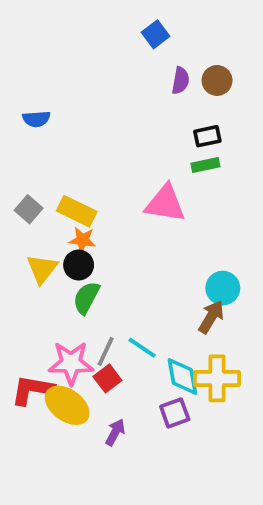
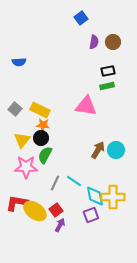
brown arrow: (211, 317) -> (98, 150), moved
pink star: (71, 363) -> (26, 167), moved
red square: (107, 378) -> (56, 210), moved

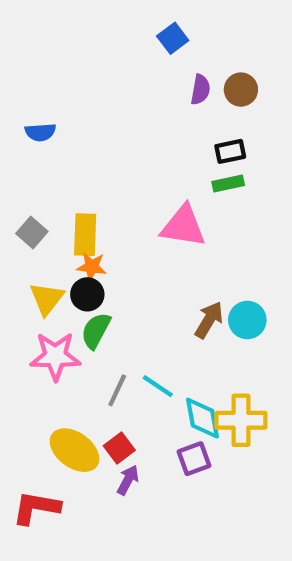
yellow rectangle: (40, 110) -> (85, 235), turned 66
red L-shape: (17, 203) -> (36, 508), moved

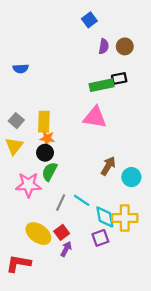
green rectangle: (228, 183) -> (102, 85), moved, size x1.5
yellow triangle: (47, 299) -> (14, 146), moved
cyan circle: (247, 320) -> (131, 177), moved

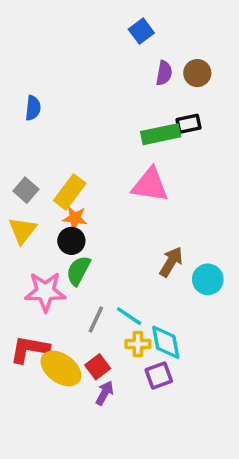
blue semicircle: (21, 69) -> (33, 108), turned -80
yellow rectangle: (44, 122) -> (70, 192), turned 35
yellow cross: (125, 218) -> (138, 344), moved, size x0.6
red L-shape: (18, 263) -> (29, 349), moved

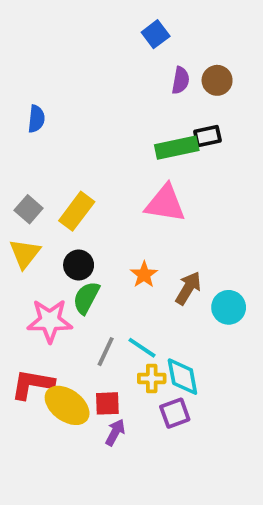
orange star: (75, 218) -> (144, 275), moved, turned 30
red square: (98, 367) -> (107, 403), turned 35

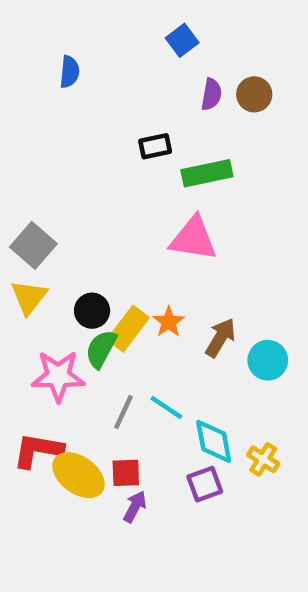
blue semicircle: (36, 119) -> (69, 72), moved
black rectangle: (207, 136) -> (155, 146), moved
gray square: (29, 209) -> (33, 245), size x1.4
yellow rectangle: (77, 211) -> (128, 329), moved
yellow cross: (152, 378) -> (263, 459), moved, turned 32

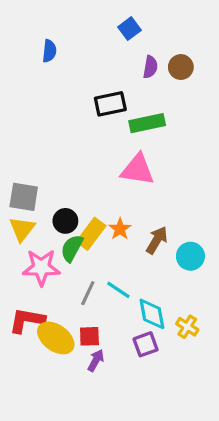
black rectangle: (155, 146) -> (110, 104), size x1.4
gray square: (33, 245) -> (24, 197), moved, turned -32
yellow triangle: (29, 297) -> (22, 229), moved

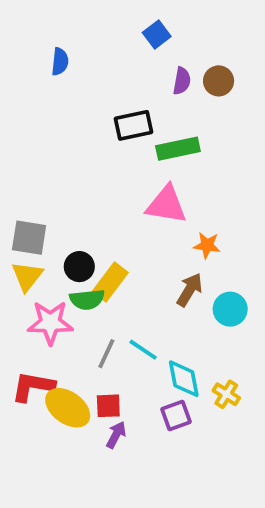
orange star: (120, 229) -> (207, 245), moved, turned -30
green semicircle: (72, 248) -> (87, 299), turned -124

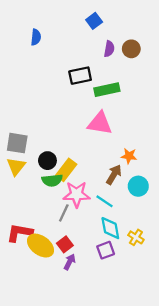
orange star: (207, 245) -> (129, 156), moved
pink star: (50, 323) -> (77, 194), moved
cyan line: (143, 350) -> (105, 201), moved
red square: (108, 406) -> (65, 244), turned -35

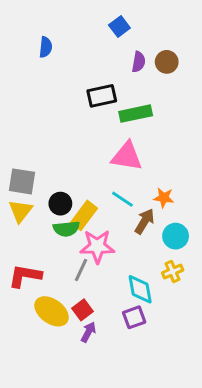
cyan line: (105, 201) -> (122, 199), moved
red L-shape: (20, 233) -> (25, 276), moved
yellow cross: (136, 237) -> (173, 272), moved, turned 35

